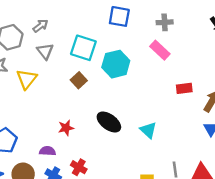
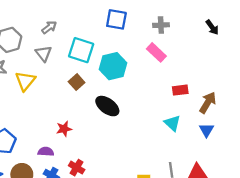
gray arrow: (40, 26) -> (49, 27), moved
black ellipse: (109, 122) -> (107, 106), moved
cyan triangle: (148, 130) -> (172, 123), moved

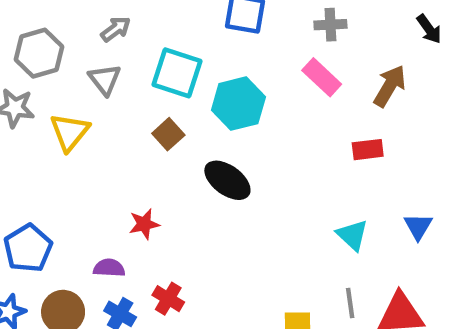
brown arrow: (208, 103) -> (390, 86), moved
cyan triangle: (172, 123) -> (352, 235), moved

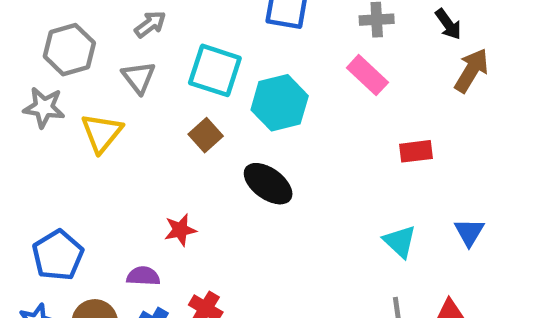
black arrow: (429, 29) -> (448, 24), moved
brown arrow: (390, 86) -> (471, 70), moved

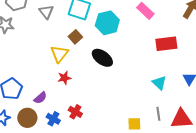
yellow triangle: (102, 133) -> (59, 54), moved
red rectangle: (416, 151) -> (166, 44), size x1.5
purple semicircle: (143, 276) -> (40, 98), moved, turned 136

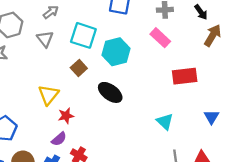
yellow triangle: (59, 54) -> (49, 95), moved
cyan triangle: (159, 83) -> (165, 122), moved
purple semicircle: (40, 98) -> (59, 139), moved

